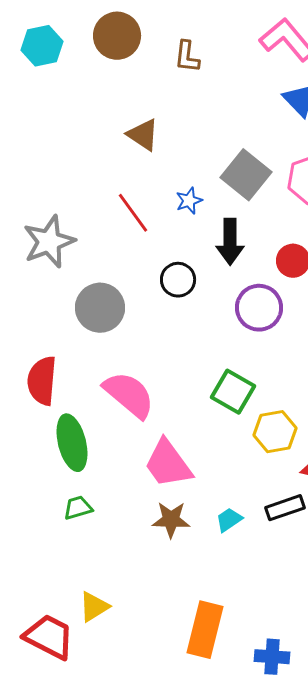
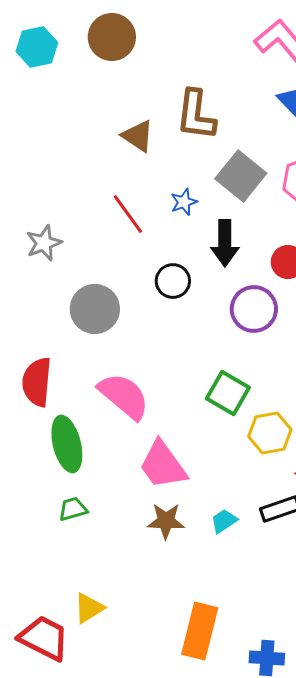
brown L-shape: (187, 57) -> (196, 115), moved, size x1.6
gray star: (49, 242) -> (44, 243), size x0.7

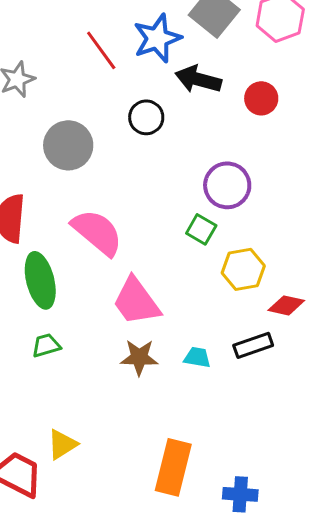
blue star: (184, 202) -> (157, 38), size x1.8
black arrow: (225, 243) -> (198, 79), turned 105
purple circle: (254, 309) -> (227, 185), moved
green square: (228, 393) -> (201, 229), size x0.7
cyan trapezoid: (224, 521) -> (197, 357), turned 44

